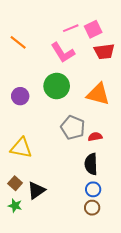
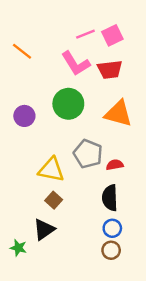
red trapezoid: (104, 52) -> (110, 70), moved
yellow triangle: (21, 148) -> (51, 170), moved
brown square: (15, 183) -> (54, 200), moved

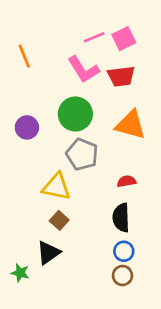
orange line: (22, 51) -> (24, 56), turned 30
gray pentagon: (88, 154) -> (82, 154), moved

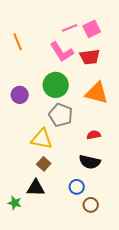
black semicircle: (121, 218) -> (90, 162), turned -75
blue circle: (124, 251) -> (77, 187), moved
black triangle: (48, 253) -> (36, 188), turned 36

